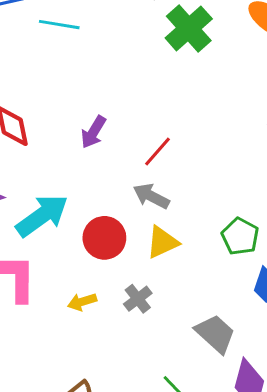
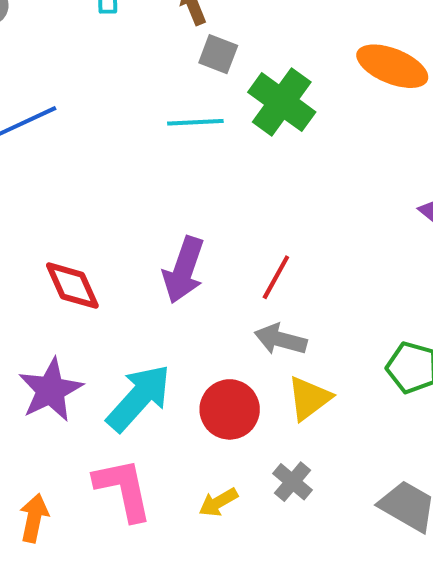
cyan line: (59, 25) -> (195, 122), moved
purple arrow: (93, 132) -> (184, 270), size x1.4

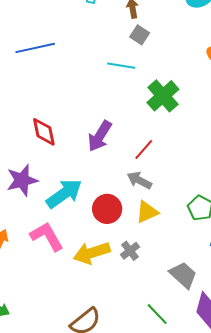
green cross: (282, 102) -> (163, 96), moved
pink L-shape: (123, 489) -> (47, 236), turned -30
yellow arrow: (218, 502) -> (92, 253), size x1.8

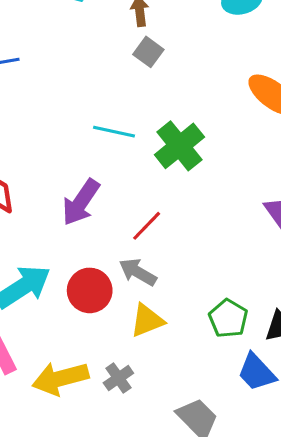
cyan line: (121, 66) -> (114, 132), moved
red circle: (107, 209) -> (90, 290), moved

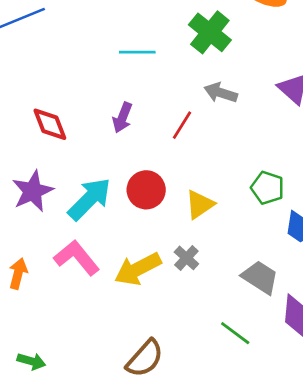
green cross: (179, 146) -> (210, 32), moved
purple arrow: (81, 202) -> (122, 118), size x0.7
gray arrow: (138, 272) -> (221, 93), moved

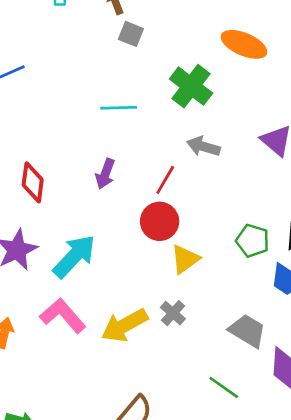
red diamond: (50, 124) -> (33, 182), turned 30
red circle: (146, 190) -> (160, 221), moved

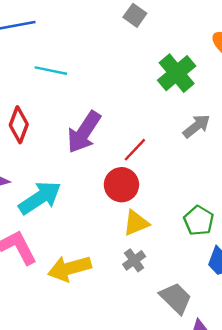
cyan line: (119, 108) -> (51, 71), moved
gray arrow: (203, 146) -> (197, 126), moved, turned 112
purple arrow: (105, 174) -> (84, 132), size x1.6
gray cross: (173, 313) -> (134, 260), moved

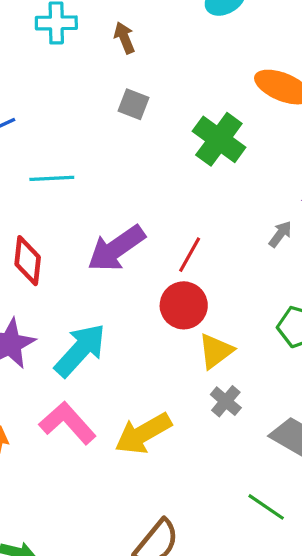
gray square: (135, 15) -> (134, 104), moved
gray arrow: (197, 126) -> (280, 234), moved, size x0.7
purple arrow: (84, 132) -> (116, 249), turned 36

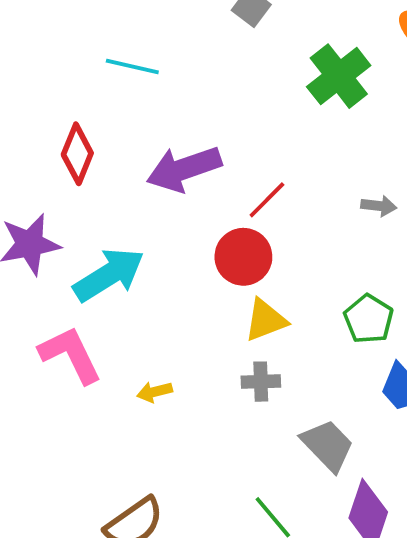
gray arrow: (280, 234) -> (379, 206), turned 44
gray cross: (226, 401) -> (261, 382), turned 32
yellow arrow: (143, 433) -> (155, 392), size x0.5

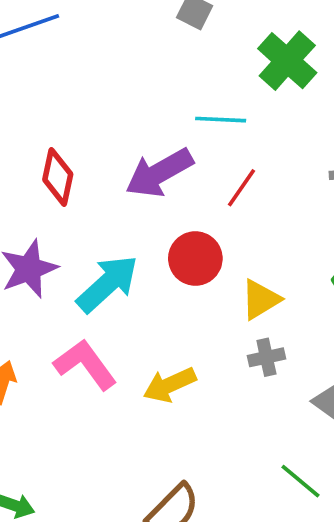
cyan line: (132, 66) -> (221, 120), moved
red circle: (243, 257) -> (195, 259), moved
yellow arrow: (155, 392) -> (170, 385), size x1.6

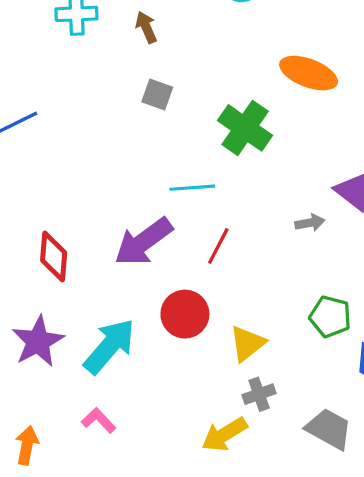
pink L-shape: (85, 365) -> (99, 420), size x0.6
yellow arrow: (170, 385) -> (224, 434), moved

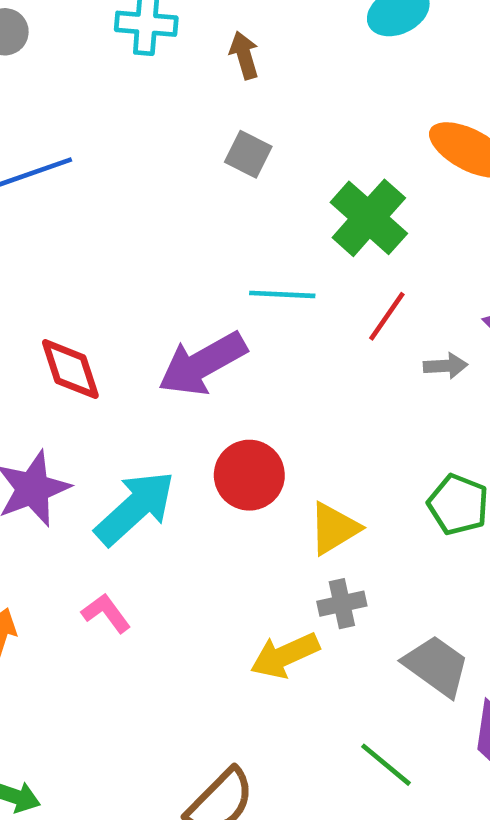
red line: (218, 246) -> (387, 316), moved
red diamond: (54, 256) -> (70, 369), turned -30

